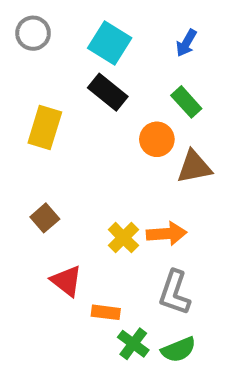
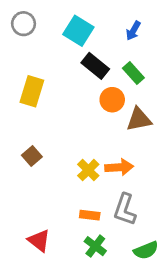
black rectangle: (108, 92) -> (95, 66), moved
red triangle: (66, 281) -> (39, 240), moved
orange rectangle: (106, 312) -> (90, 215), moved
green semicircle: (178, 350) -> (146, 250), moved

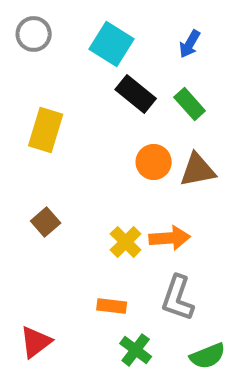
orange circle: (112, 100) -> (154, 162), moved
orange rectangle: (90, 215) -> (112, 306), moved
red triangle: (39, 240) -> (36, 342), moved, turned 45

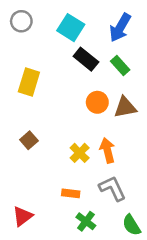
blue arrow: (190, 44) -> (120, 28), size x1.6
orange arrow: (170, 238) -> (107, 150), turned -100
gray L-shape: (178, 298) -> (112, 188), turned 136
green semicircle: (208, 356) -> (131, 225), turned 80

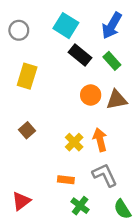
gray circle: (21, 21) -> (19, 30), moved

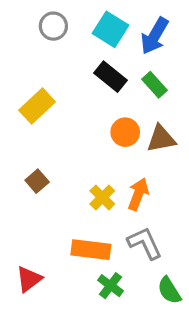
cyan square: (66, 26) -> (110, 29), moved
gray circle: (19, 30) -> (53, 26), moved
yellow rectangle: (27, 76) -> (37, 106), turned 30
orange arrow: (100, 140) -> (138, 194), turned 35
orange rectangle: (66, 180) -> (91, 250), size x1.6

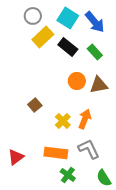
blue arrow: (155, 36) -> (95, 22), turned -70
yellow rectangle: (37, 106) -> (43, 37), moved
brown square: (37, 181) -> (35, 105), moved
red triangle: (29, 279) -> (16, 157), moved

